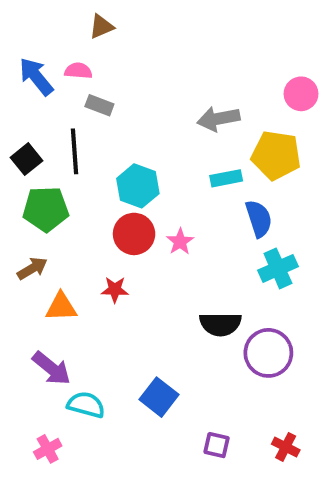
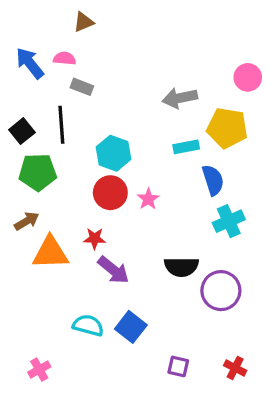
orange triangle: (61, 307) -> (50, 253), size x1.4
purple arrow: (51, 368) -> (113, 270), moved
cyan semicircle: (86, 405) -> (88, 325), moved

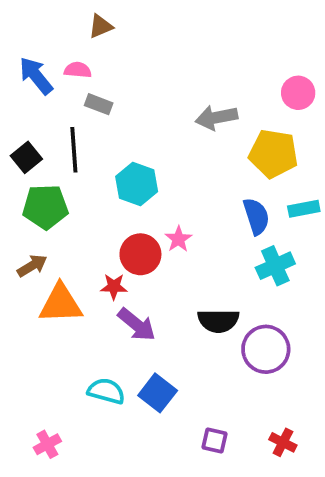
cyan rectangle: (186, 147) -> (304, 209), moved
red circle: (110, 193) -> (140, 254), moved

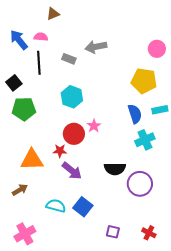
gray rectangle: (99, 104) -> (69, 59), moved
gray arrow: (216, 117) -> (96, 47), moved
black line: (74, 150) -> (39, 63), moved
brown arrow: (32, 266) -> (20, 190), moved
pink cross: (47, 444) -> (25, 234), size x1.5

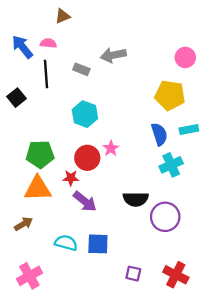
green pentagon: (24, 109) -> (40, 154), moved
blue square: (83, 207) -> (98, 244), turned -36
red cross: (149, 233) -> (176, 275), size x1.5

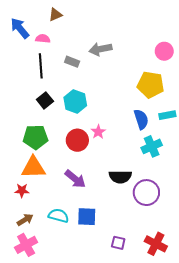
blue arrow: (22, 47) -> (20, 28), moved
black square: (16, 98) -> (45, 100), moved
red star: (71, 178) -> (22, 190), moved
brown arrow: (24, 224) -> (25, 220), moved

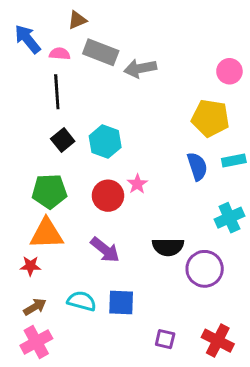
gray rectangle: (72, 62) -> (101, 52), moved, size x1.6
cyan cross: (152, 146) -> (229, 218), moved

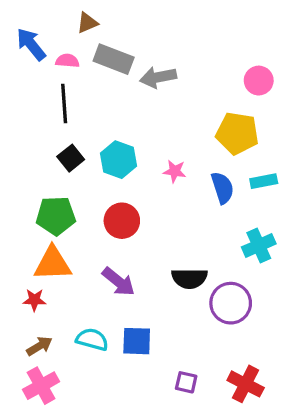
pink star: (137, 184) -> (175, 171), moved, turned -30

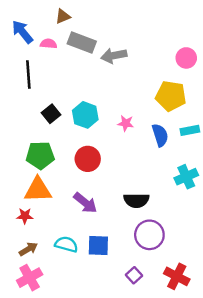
black line: (64, 104) -> (28, 75), moved
purple circle: (231, 303) -> (149, 235), moved
purple square: (186, 382) -> (134, 275), turned 35

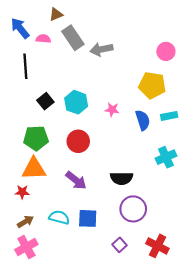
gray rectangle: (82, 43) -> (73, 38), turned 35

